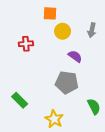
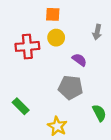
yellow circle: (63, 31) -> (56, 38), moved
red cross: (26, 44) -> (27, 46), size x1.5

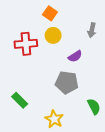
orange square: (53, 14) -> (50, 13), turned 32
purple semicircle: (79, 60) -> (75, 56), turned 112

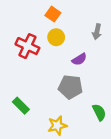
red cross: (26, 44) -> (27, 46), turned 30
yellow star: (54, 119) -> (57, 126), turned 30

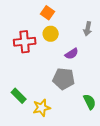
red cross: (27, 46) -> (25, 42), turned -30
yellow star: (57, 126) -> (42, 108), moved

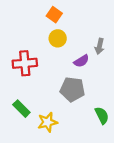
gray arrow: (88, 29) -> (100, 46), moved
red cross: (25, 42) -> (25, 63), moved

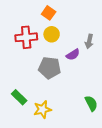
red cross: (25, 63) -> (26, 37), moved
gray pentagon: (72, 89) -> (50, 68), moved

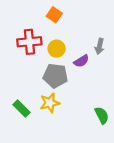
yellow circle: (52, 34) -> (57, 49), moved
yellow star: (42, 109) -> (50, 103), moved

